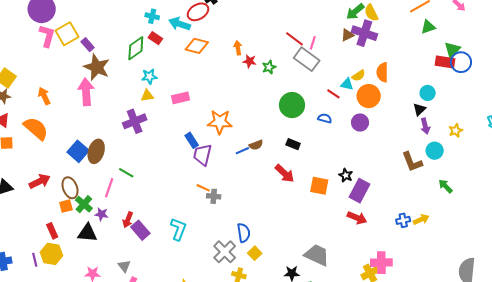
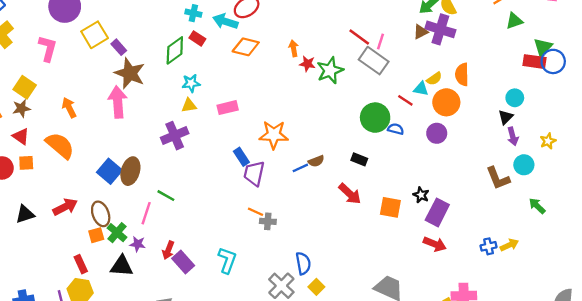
pink L-shape: (47, 36) -> (48, 48), moved
green star: (269, 67) -> (330, 70), size x1.6
green circle: (292, 105) -> (375, 118), moved

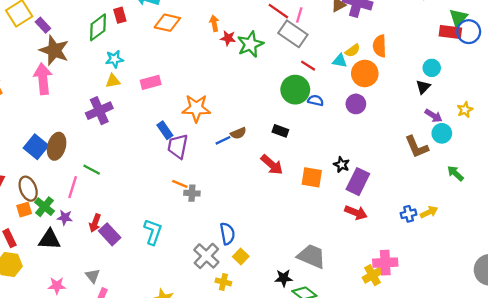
red rectangle: (197, 38) -> (120, 15), turned 42
red line: (405, 100) -> (308, 66), moved
purple arrow: (513, 136) -> (433, 116), moved, turned -42

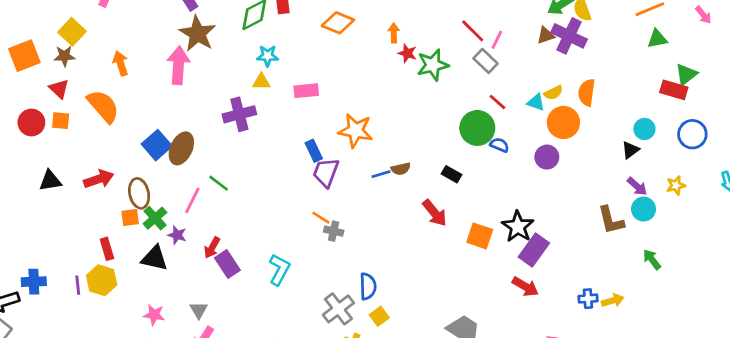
blue circle: (469, 32) -> (692, 134), moved
gray rectangle: (293, 34) -> (485, 61), size x0.7
black star: (342, 165) -> (518, 227), size x1.6

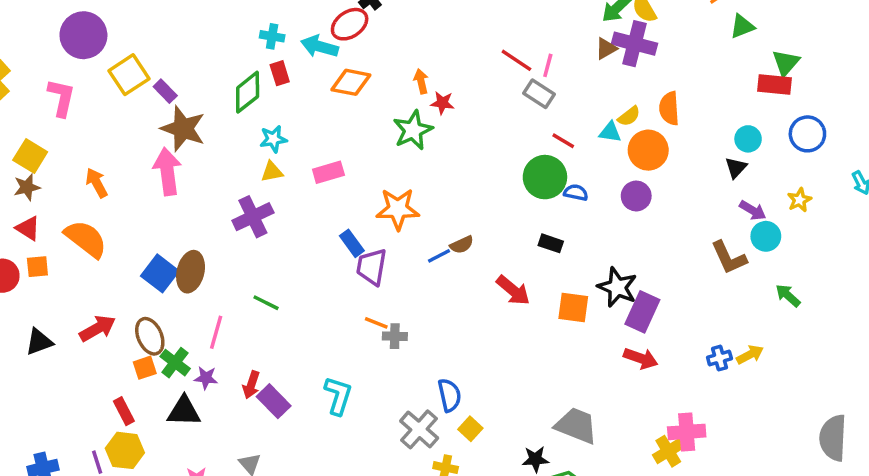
green star: (433, 65) -> (413, 130), moved
black rectangle: (451, 174) -> (551, 243), moved
green line: (219, 183) -> (266, 303), moved

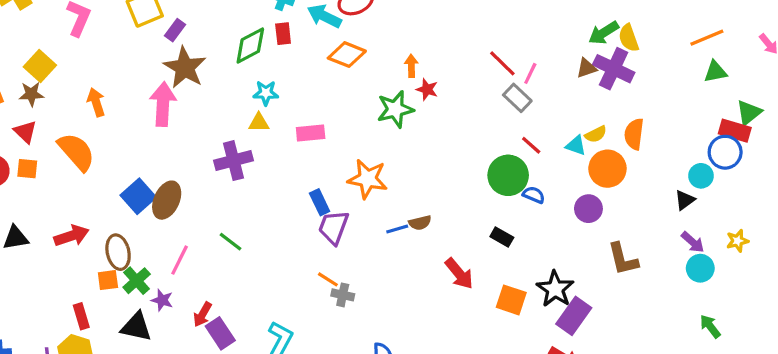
purple rectangle: (165, 91) -> (175, 30), turned 70
blue circle: (807, 134) -> (725, 152), moved
brown L-shape: (729, 258) -> (623, 259), moved

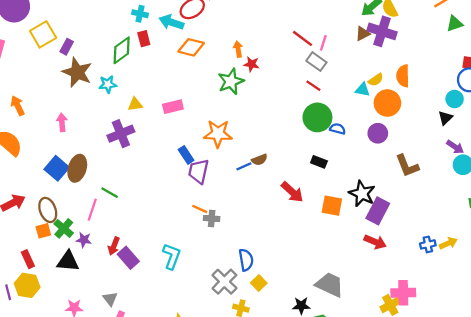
cyan star: (266, 93) -> (108, 84), moved
pink arrow: (163, 104) -> (62, 122), moved, size x0.6
red line: (531, 145) -> (313, 86), moved
green line: (230, 242) -> (110, 193), moved

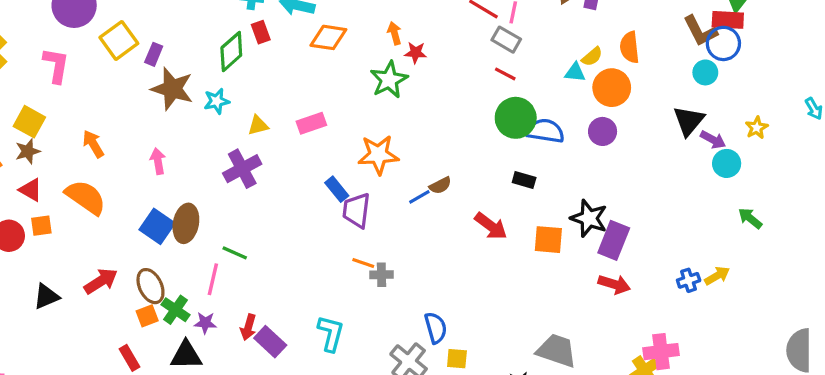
black triangle: (445, 118) -> (689, 121), moved, size x1.5
blue semicircle: (338, 129) -> (545, 131), size x1.6
brown L-shape: (407, 166) -> (700, 31), moved
yellow square: (259, 283) -> (457, 359), turned -35

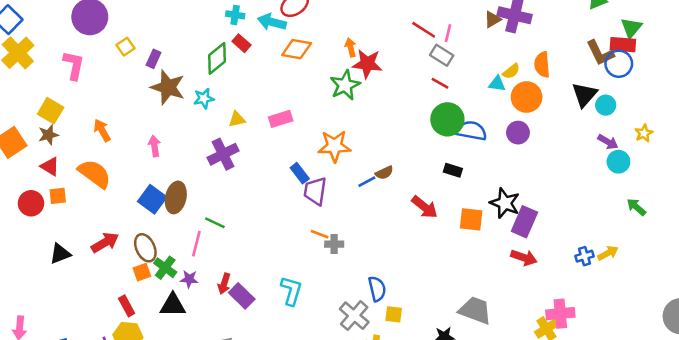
red rectangle: (261, 32) -> (242, 43), turned -30
yellow square: (119, 40) -> (125, 47), size x0.6
red star: (416, 53) -> (367, 64), size x1.6
cyan circle: (705, 72) -> (606, 105), moved
black triangle: (689, 121) -> (584, 95), moved

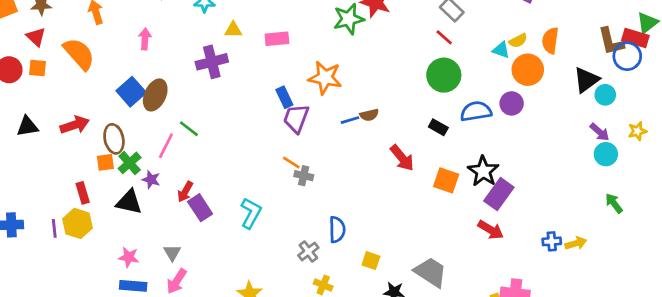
blue semicircle: (471, 131) -> (476, 111), moved, turned -32
yellow square: (394, 314) -> (371, 261), moved
gray cross: (354, 316) -> (308, 251), size x0.7

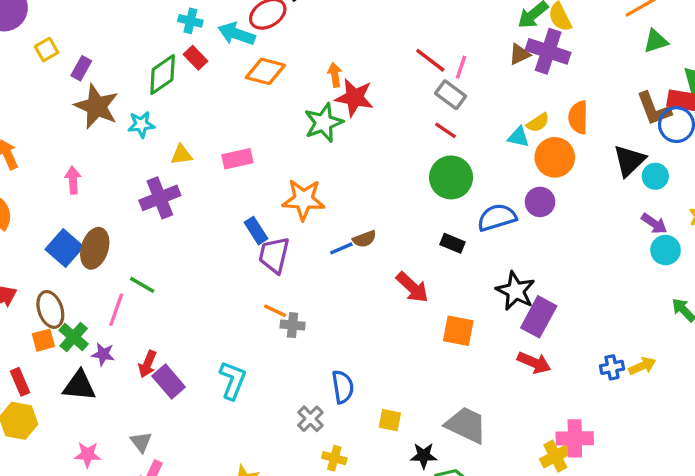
orange square: (446, 180) -> (458, 331), moved

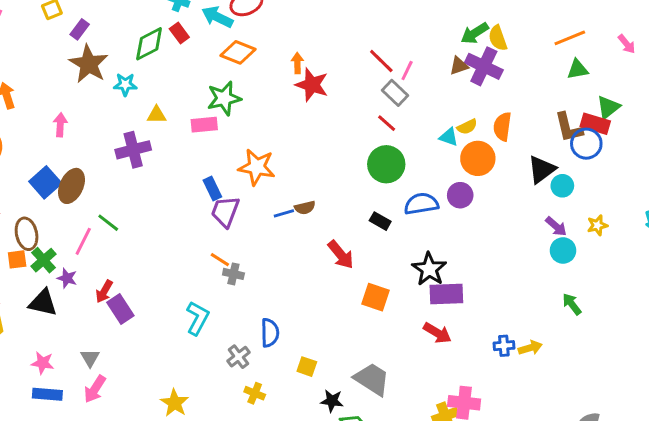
green star: (324, 123) -> (224, 98), moved
purple rectangle: (539, 317) -> (446, 294), turned 52
cyan L-shape: (233, 380) -> (198, 318), moved

